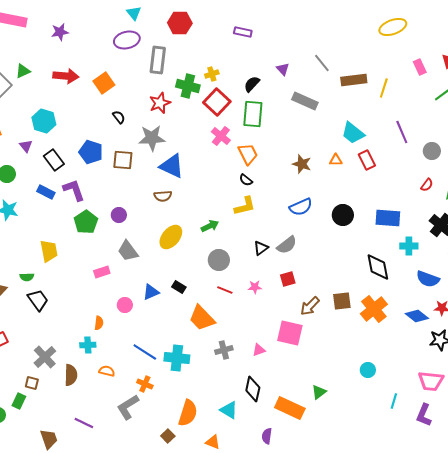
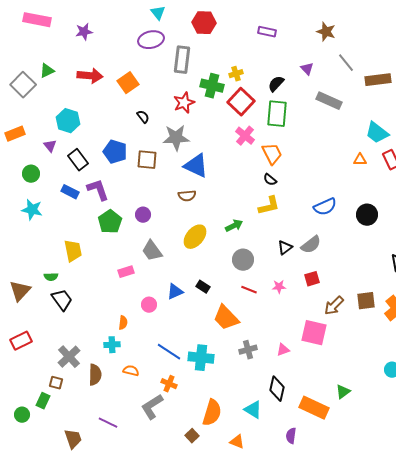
brown star: (302, 164) -> (326, 32), moved

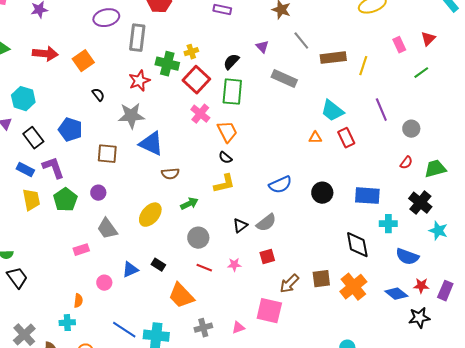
brown square: (147, 160) -> (107, 154), moved
brown semicircle: (187, 196) -> (170, 174), moved
yellow trapezoid: (73, 251) -> (31, 200), moved

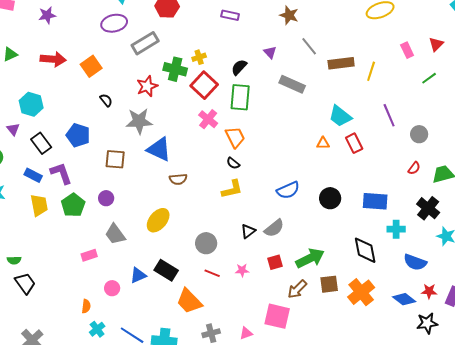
gray rectangle: (137, 38) -> (145, 43), turned 52
green arrow: (189, 204) -> (310, 258), moved, size x1.6
black rectangle: (158, 265) -> (166, 270), size x1.6
cyan cross: (67, 323) -> (97, 329), moved, turned -35

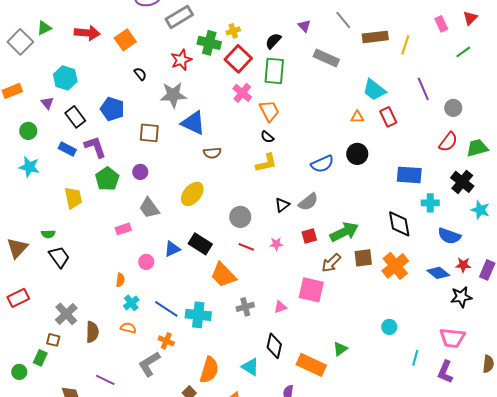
red semicircle: (414, 168) -> (448, 142), size x1.5
black circle: (330, 198) -> (357, 154), moved
yellow trapezoid: (39, 205) -> (73, 198), moved

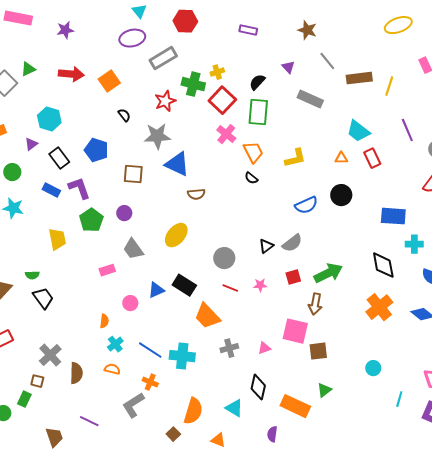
purple triangle: (47, 103) -> (31, 144), turned 32
yellow L-shape: (266, 163) -> (295, 158), moved
brown square: (363, 258) -> (318, 351), moved
brown arrow: (331, 263) -> (315, 304), turned -35

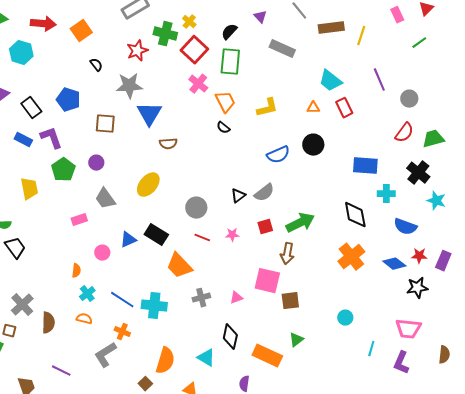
yellow cross: (217, 72) -> (189, 22), turned -32
cyan hexagon: (49, 119) -> (21, 53), moved
blue triangle: (177, 164) -> (149, 114), turned 36

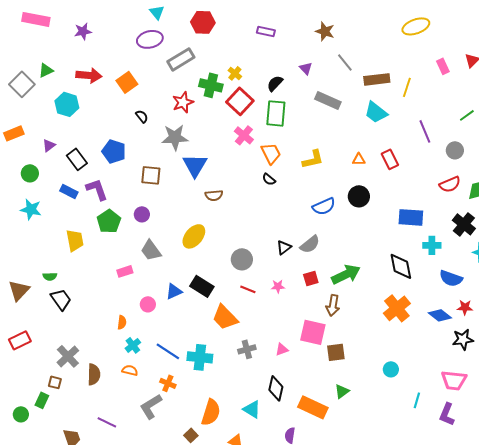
green line: (419, 43) -> (467, 115), moved
cyan trapezoid: (330, 81) -> (376, 112), moved
red semicircle: (404, 133) -> (450, 184), turned 30

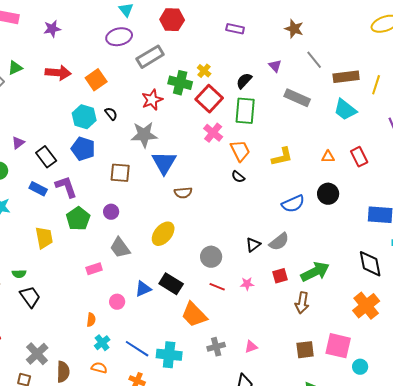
cyan hexagon: (67, 104) -> (84, 117), moved
pink square: (313, 332) -> (338, 346), moved

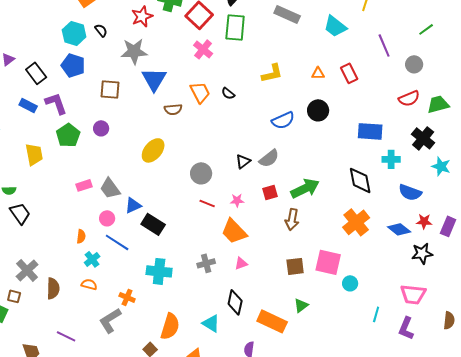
orange trapezoid: (240, 151) -> (200, 92), moved
gray trapezoid: (120, 248) -> (110, 188), moved
black rectangle: (171, 284) -> (153, 224), moved
orange trapezoid: (194, 315) -> (234, 231), moved
blue line: (137, 349) -> (117, 242), moved

